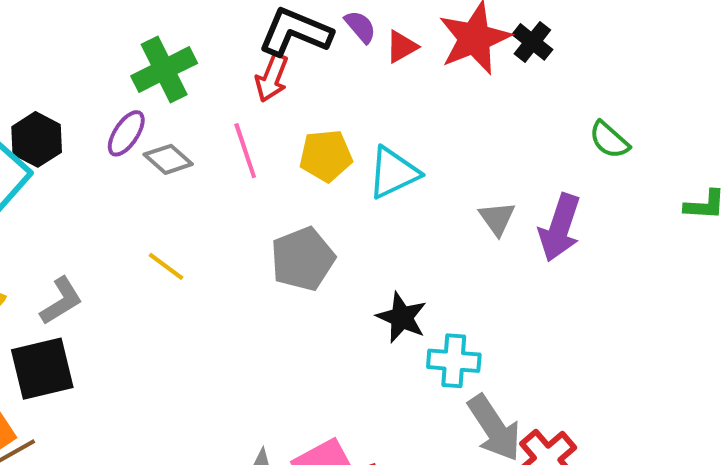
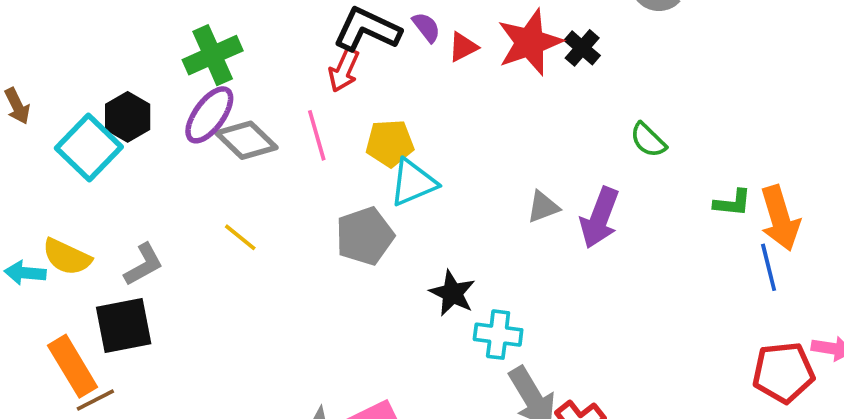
green cross: (164, 70) -> (213, 55), moved
purple ellipse: (126, 133) -> (209, 115), size x1.4
gray diamond: (168, 159) -> (246, 140), size x1.4
cyan triangle: (393, 173) -> (413, 182), moved
gray triangle: (497, 218) -> (543, 207), turned 42

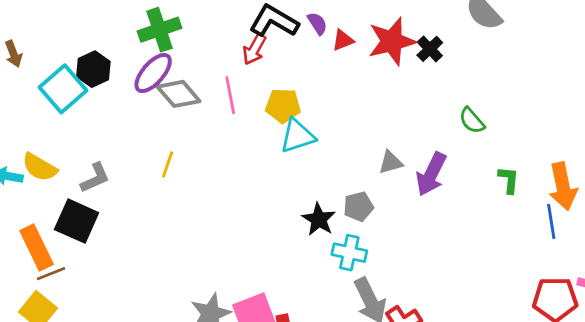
green L-shape: (732, 203) -> (509, 180), moved, turned -96
gray pentagon: (365, 236) -> (358, 207), moved, size x0.7
yellow line: (240, 237) -> (168, 164), turned 65
black square: (124, 325) -> (77, 221), turned 30

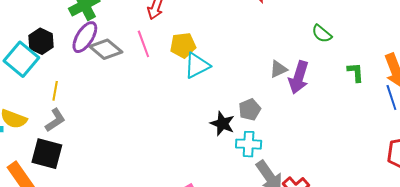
gray triangle: (391, 162) -> (278, 69), moved
yellow line: (168, 164) -> (55, 91), moved

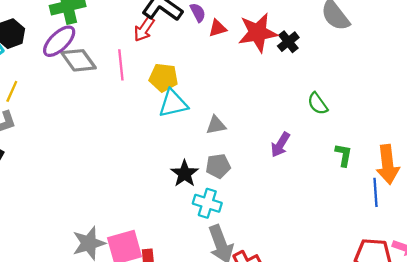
gray triangle: (278, 69) -> (216, 125), moved
purple arrow: (299, 77) -> (280, 145), size x0.7

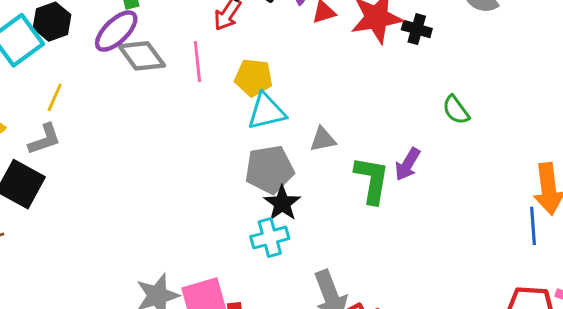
black cross: (288, 42) -> (417, 29), turned -35
green L-shape: (344, 155) -> (372, 180), moved, size x1.6
gray pentagon: (218, 166) -> (269, 169), moved, size x1.5
cyan cross: (207, 203) -> (270, 238), moved, turned -32

